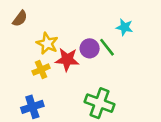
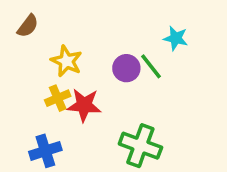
red star: (67, 60) -> (84, 105), moved

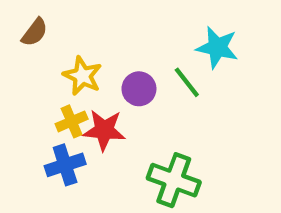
cyan star: (176, 38) -> (217, 48), size x1.4
purple circle: (126, 68) -> (139, 89), moved
blue cross: (45, 151) -> (65, 165), moved

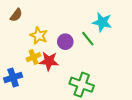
blue cross: (65, 165) -> (13, 78), moved

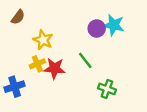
green line: (88, 39) -> (85, 60), moved
purple circle: (65, 42) -> (97, 28), moved
green cross: (82, 85) -> (107, 89), moved, size x0.7

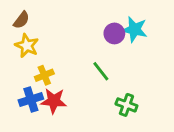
yellow star: (43, 40) -> (27, 46), moved
red star: (54, 68) -> (54, 101), moved
blue cross: (15, 87) -> (31, 100), moved

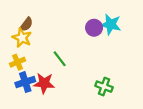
brown semicircle: (21, 20) -> (26, 24), moved
green line: (101, 71) -> (60, 59), moved
yellow cross: (44, 75) -> (17, 62), moved

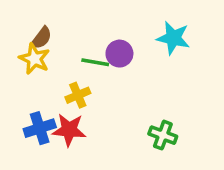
purple circle: (94, 28) -> (119, 54), moved
green line: (60, 59) -> (95, 62), moved, turned -42
yellow cross: (17, 62) -> (78, 95), moved

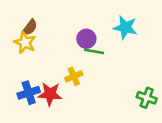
green line: (95, 62) -> (94, 51), moved
yellow cross: (78, 95) -> (74, 76), moved
green cross: (163, 135) -> (147, 98), moved

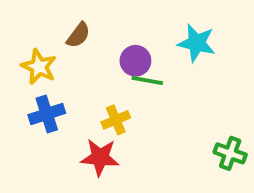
brown semicircle: (30, 27) -> (78, 35), moved
blue cross: (29, 93) -> (47, 114), moved
red star: (50, 94) -> (100, 157), moved

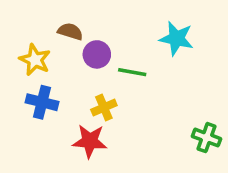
brown semicircle: (78, 35) -> (70, 31), turned -110
purple circle: (135, 61) -> (97, 54), moved
blue cross: (47, 114) -> (42, 102), turned 32

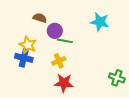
yellow star: (35, 60) -> (28, 45), moved
green line: (132, 72) -> (65, 41), moved
red star: (90, 141) -> (64, 83), moved

